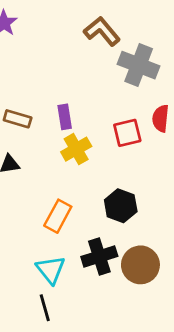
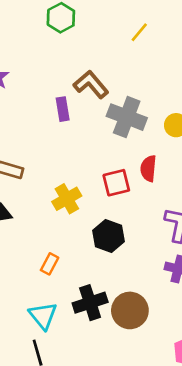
purple rectangle: (65, 117) -> (63, 109), moved
black hexagon: (121, 206) -> (108, 236), moved
orange rectangle: (58, 216) -> (50, 264), size x0.7

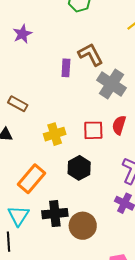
orange rectangle: (50, 264) -> (32, 179), size x1.8

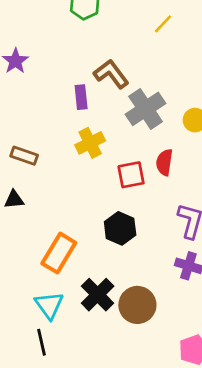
gray cross: (111, 84) -> (145, 109), turned 32
yellow cross: (55, 134) -> (90, 143), moved
black cross: (55, 214) -> (98, 295), turned -30

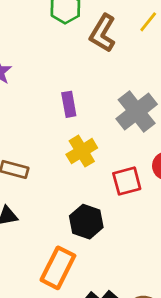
brown L-shape: (111, 74) -> (103, 33), moved, turned -108
black hexagon: (120, 228) -> (86, 222), moved

